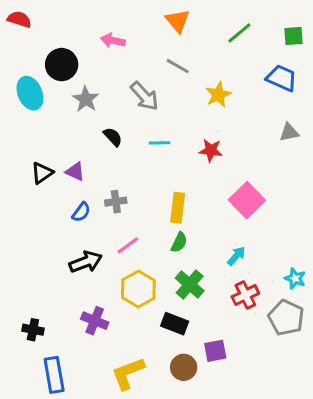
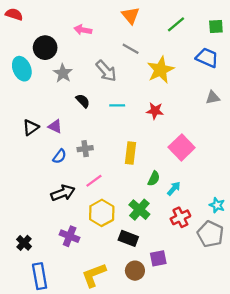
yellow star: (218, 95) -> (160, 70), size x1.4
green semicircle: (179, 242) -> (154, 179), moved
black cross: (33, 330) -> (24, 243), turned 32

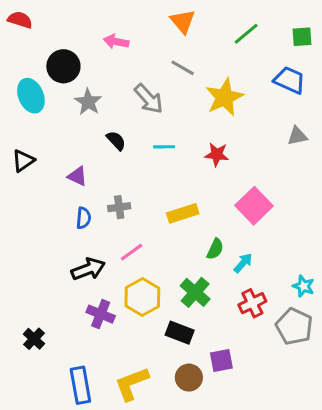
black triangle: (31, 127) -> (23, 161), moved
yellow rectangle: (131, 153) -> (183, 213), turned 65
blue semicircle: (60, 156) -> (84, 218), turned -32
purple cross: (70, 236) -> (101, 314), moved
blue rectangle: (40, 276) -> (80, 385), moved

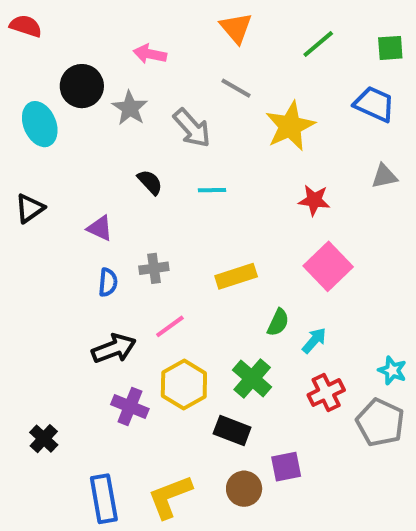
gray star: (88, 102) -> (130, 108), moved
red star: (217, 155) -> (314, 200), moved

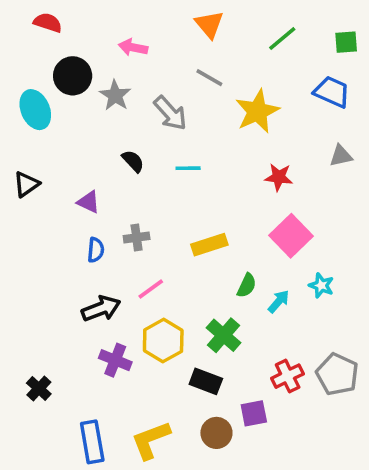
red semicircle: (26, 26) -> (48, 23), moved
cyan star: (392, 370) -> (321, 285), moved
red cross: (326, 393) -> (288, 376), moved

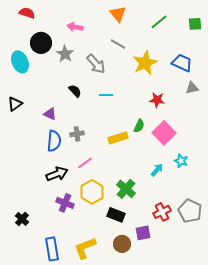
blue trapezoid: (332, 92) -> (182, 63), moved
blue semicircle: (96, 250) -> (54, 141), size x1.5
green semicircle: (247, 285) -> (139, 126), moved

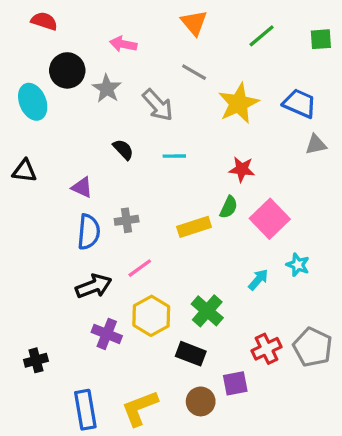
red star: (157, 100) -> (242, 169), moved
black triangle: (15, 104) -> (24, 171), turned 42
black cross: (22, 219) -> (36, 360), turned 32

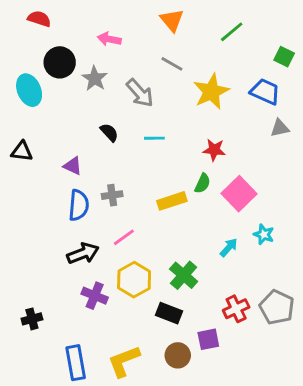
green square: (321, 39) -> (284, 57), moved, turned 30

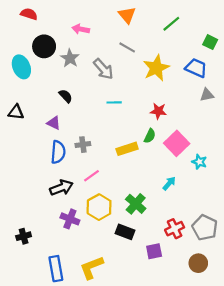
black semicircle: (109, 132) -> (66, 96), moved
cyan star: (264, 234) -> (199, 162), moved
brown circle: (178, 355) -> (198, 263), moved

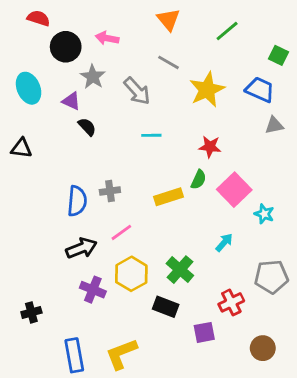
black circle: (44, 46) -> (66, 47), moved
purple triangle: (54, 123) -> (71, 101), moved
gray pentagon: (205, 228) -> (271, 277), moved, turned -30

